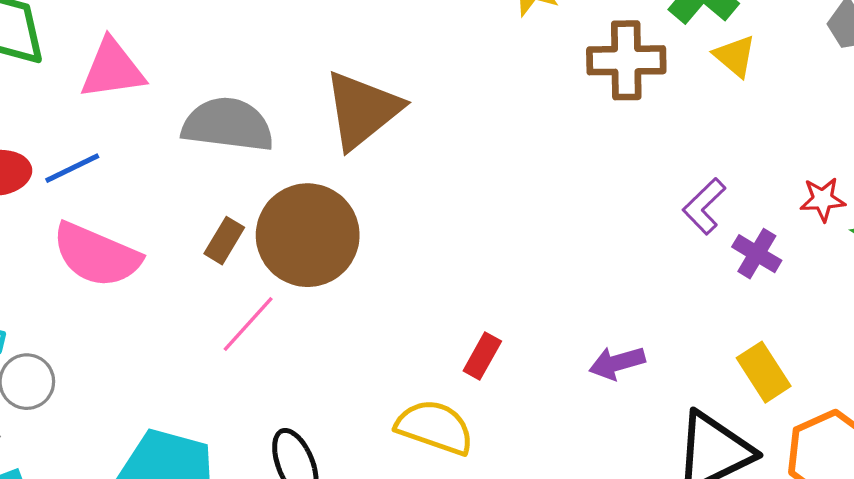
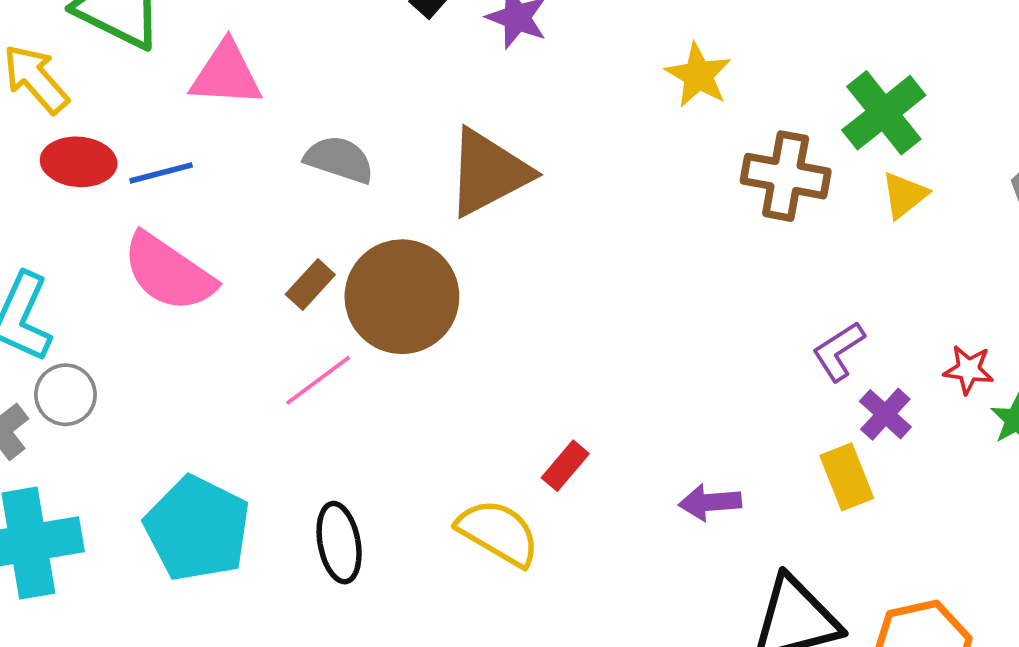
yellow triangle: (735, 56) -> (904, 195), turned 30
gray semicircle: (228, 125) -> (339, 159), size x0.7
yellow rectangle: (764, 372) -> (847, 477), moved

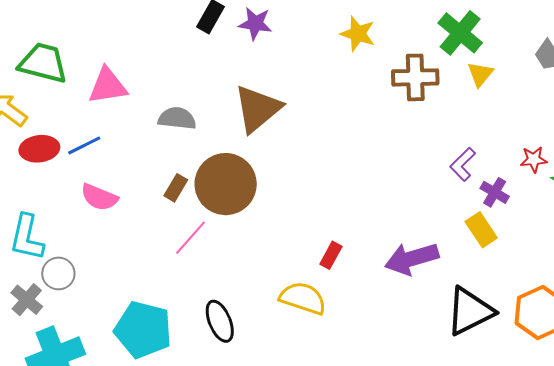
pink semicircle: (168, 272) -> (99, 197), size x0.7
purple arrow: (710, 502) -> (412, 259), size x1.6

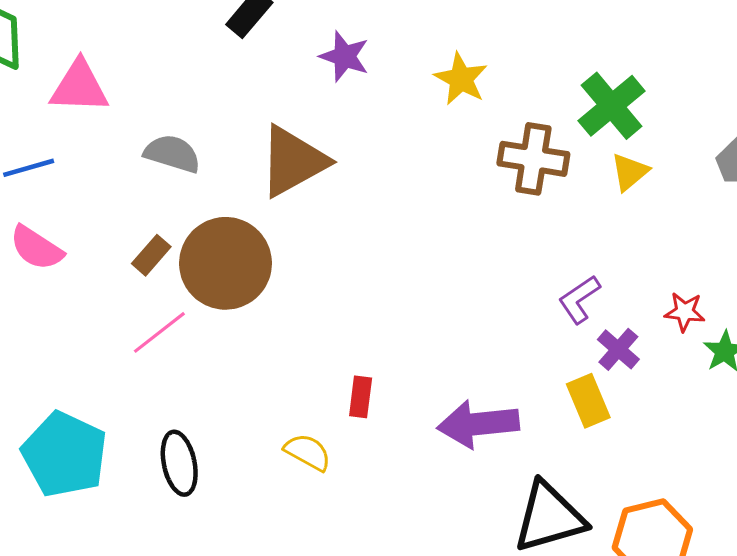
purple star: (255, 23) -> (344, 56), moved
red rectangle: (331, 255) -> (361, 397), turned -32
yellow semicircle: (303, 298) -> (308, 452), size x0.7

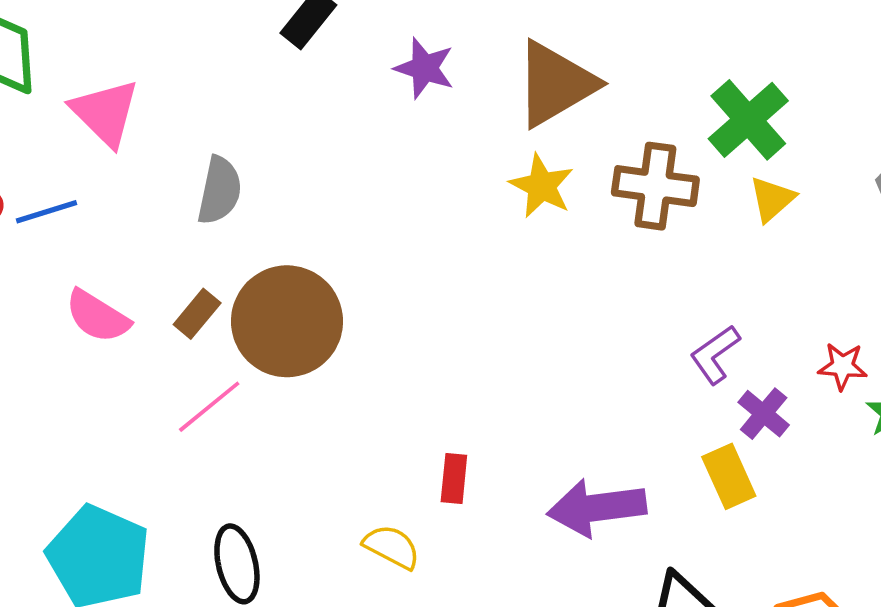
yellow star: (461, 79) -> (542, 186), moved
pink triangle: (79, 87) -> (105, 113), turned 44
gray semicircle: (172, 154) -> (220, 190), turned 86
brown triangle: (293, 161) -> (555, 84), moved
pink semicircle: (36, 248) -> (98, 316), moved

